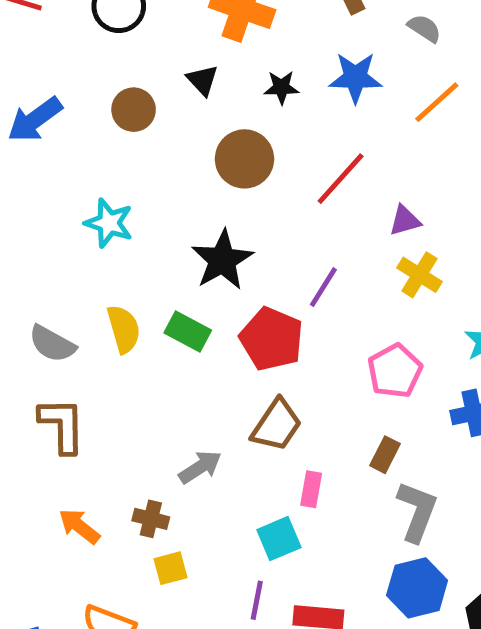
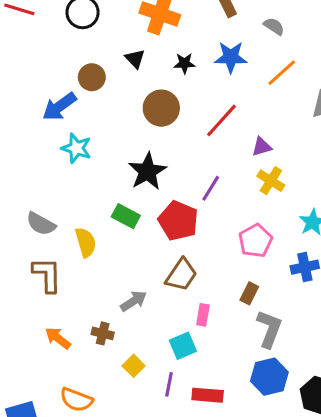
blue arrow: (35, 119) -> (59, 107), moved
yellow semicircle: (124, 329) -> (86, 242), moved
yellow square: (171, 568) -> (134, 366), moved, turned -30

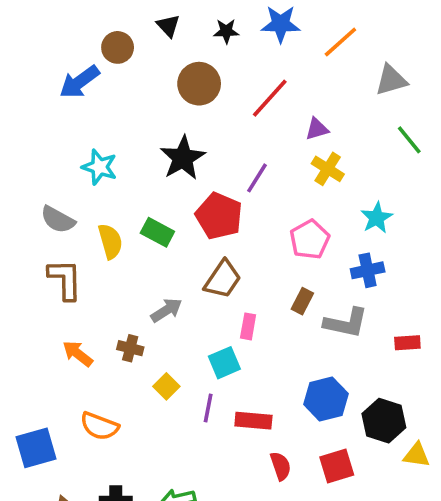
cyan star: (76, 148) -> (99, 167), moved
green rectangle: (126, 216) -> (157, 232), moved
gray L-shape: (269, 329) -> (346, 323), moved, turned 81

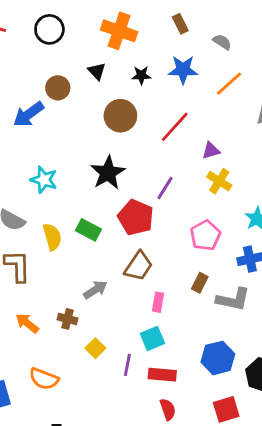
cyan square: (224, 363) -> (152, 338), moved
red semicircle: (281, 466) -> (168, 409), moved

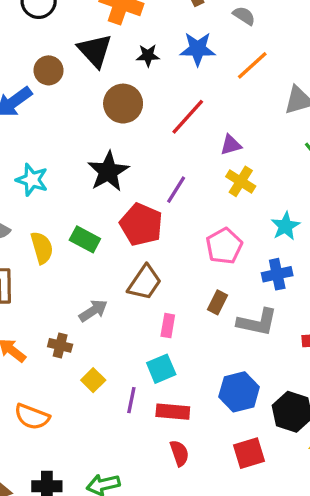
black triangle: (97, 71) -> (95, 51), size x1.6

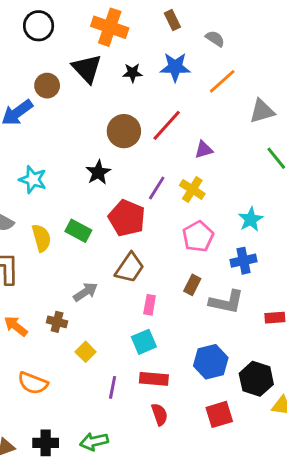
brown circle: (123, 104) -> (124, 131), moved
black star: (108, 171) -> (98, 172), size x0.7
yellow cross: (241, 181) -> (192, 189), moved
purple line: (131, 400) -> (113, 387), moved

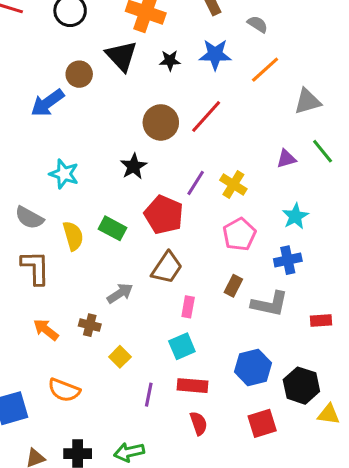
purple triangle: (204, 150) -> (286, 159), moved

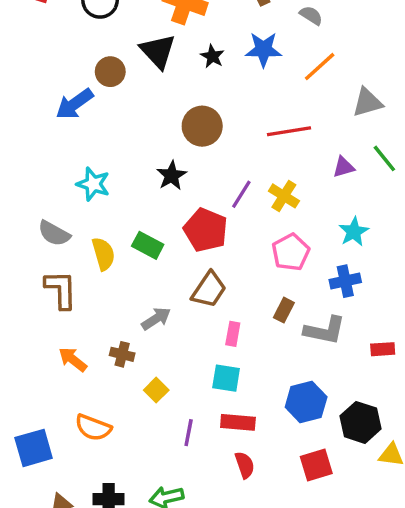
black star: (170, 61) -> (212, 56), turned 30
red line: (206, 116) -> (289, 131), moved, turned 39
cyan square: (182, 346) -> (226, 378), turned 32

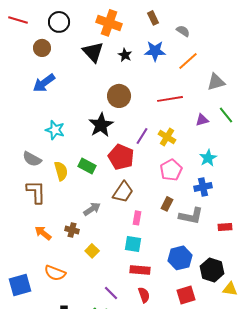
brown circle: (110, 72) -> (42, 48), moved
black star: (172, 176) -> (101, 125), size x1.4
purple line: (189, 433) -> (111, 293), moved, turned -56

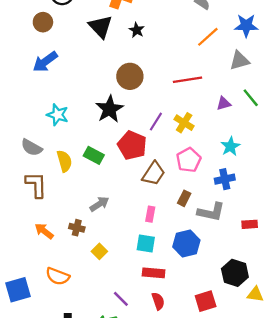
blue star: (155, 51) -> (246, 26), moved
brown trapezoid: (123, 192) -> (154, 173), moved
blue hexagon: (180, 258) -> (186, 244), moved

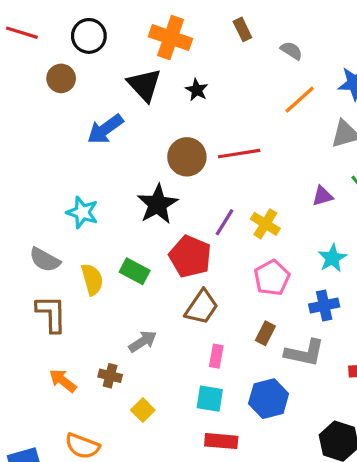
blue arrow: (45, 62) -> (105, 129), moved
red line: (187, 80) -> (239, 154), moved
brown trapezoid: (154, 173) -> (202, 307), moved

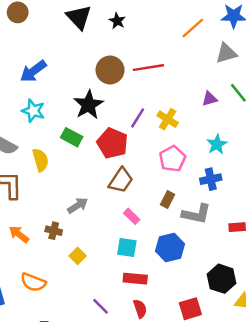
blue arrow: (105, 129) -> (33, 71), moved
green rectangle: (135, 271) -> (72, 137), moved
pink rectangle: (216, 356) -> (132, 216), turned -56

